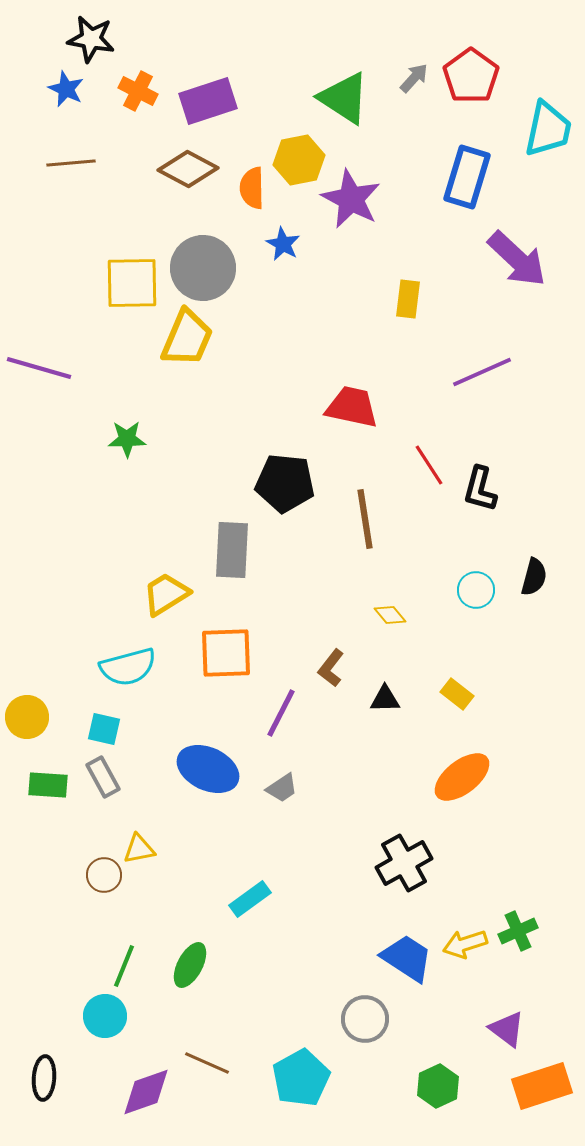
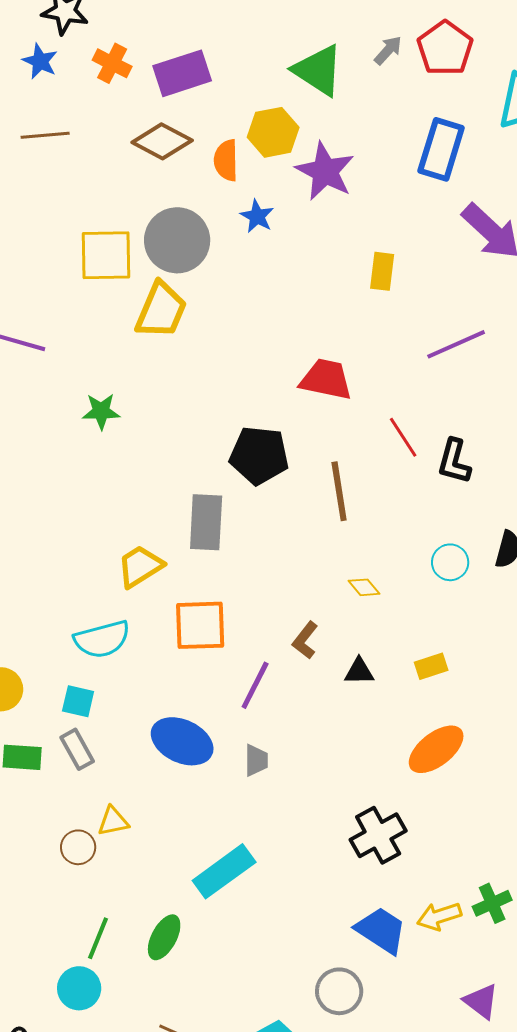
yellow rectangle: (457, 694) -> (431, 666), turned -56
gray trapezoid: (282, 788) -> (256, 760), turned -56
cyan rectangle: (250, 899) -> (224, 871), size x1.5

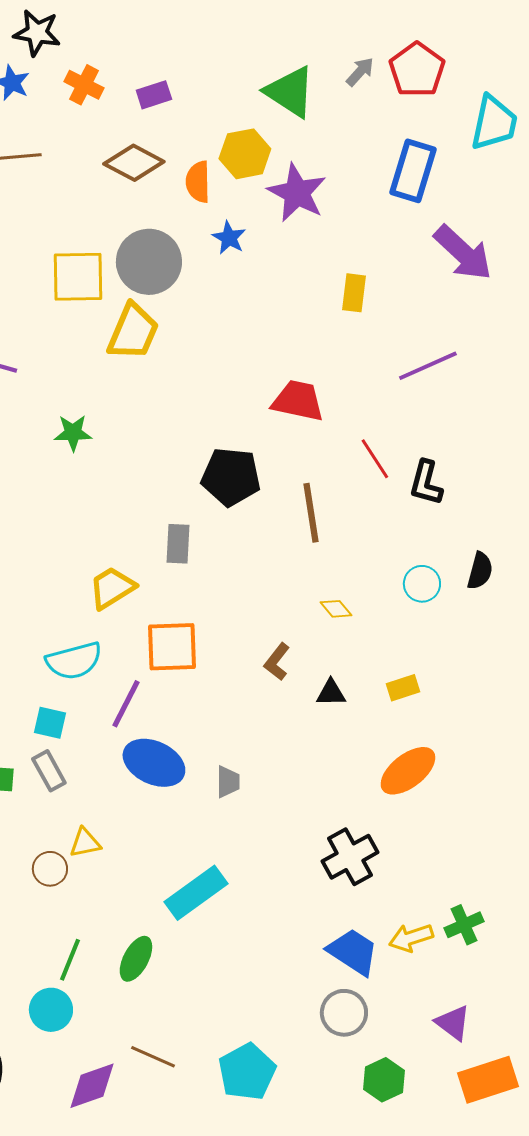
purple rectangle: (182, 73) -> (154, 95), size x0.6
gray rectangle: (206, 522) -> (178, 544), size x0.7
purple line: (255, 685) -> (126, 704), moved
gray circle: (339, 991) -> (344, 1013), moved

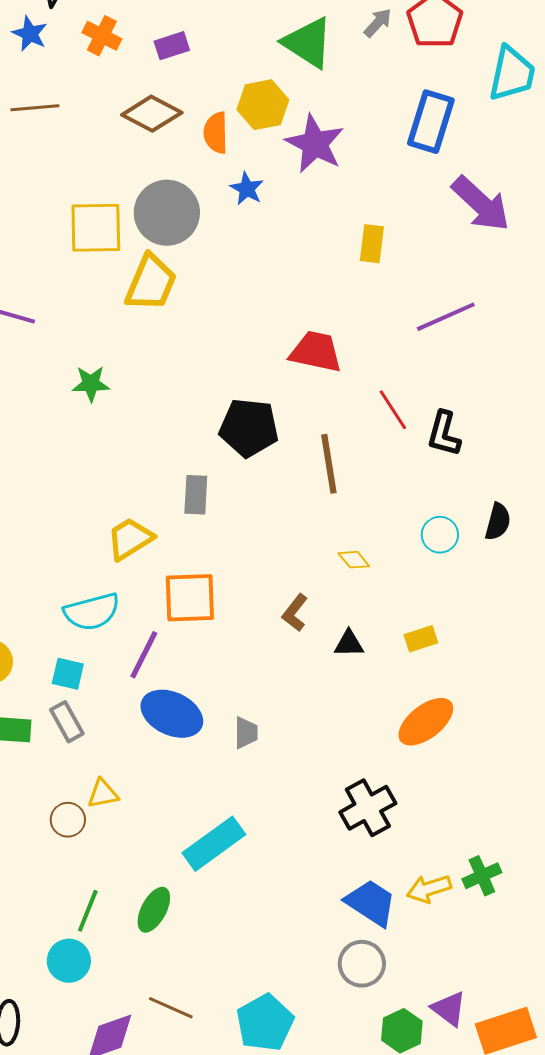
purple triangle: (453, 1023) -> (449, 1009), moved

